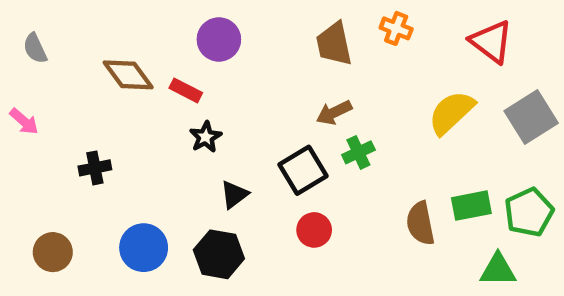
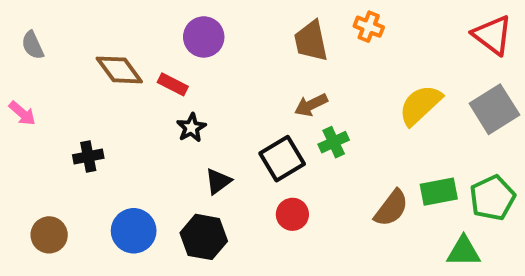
red triangle: (491, 42) -> (492, 35), moved
brown semicircle: (420, 223) -> (391, 208), turned -132

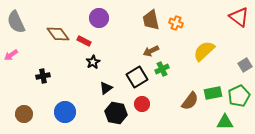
orange cross: (369, 27) -> (176, 23), moved
gray semicircle: (33, 45) -> (16, 22), size x1.6
gray square: (494, 109) -> (245, 65), moved, size x0.6
pink arrow: (22, 113) -> (11, 55), turned 104
black hexagon: (204, 237) -> (116, 113), moved

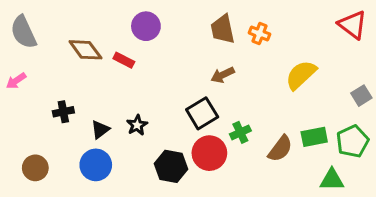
black star: (93, 62) -> (137, 125), moved
green cross: (162, 69) -> (240, 132), moved
black triangle: (106, 88) -> (100, 129), moved
red circle: (142, 104) -> (209, 153), size x1.5

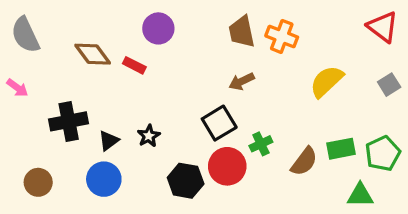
orange cross: (260, 34) -> (282, 36), size x1.4
pink arrow: (16, 81) -> (17, 88), turned -108
gray square: (361, 96) -> (389, 85), moved
black cross: (63, 112) -> (69, 121), size x1.6

